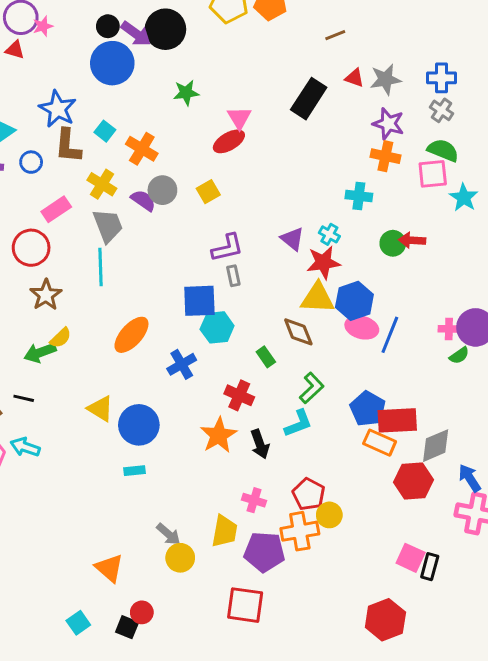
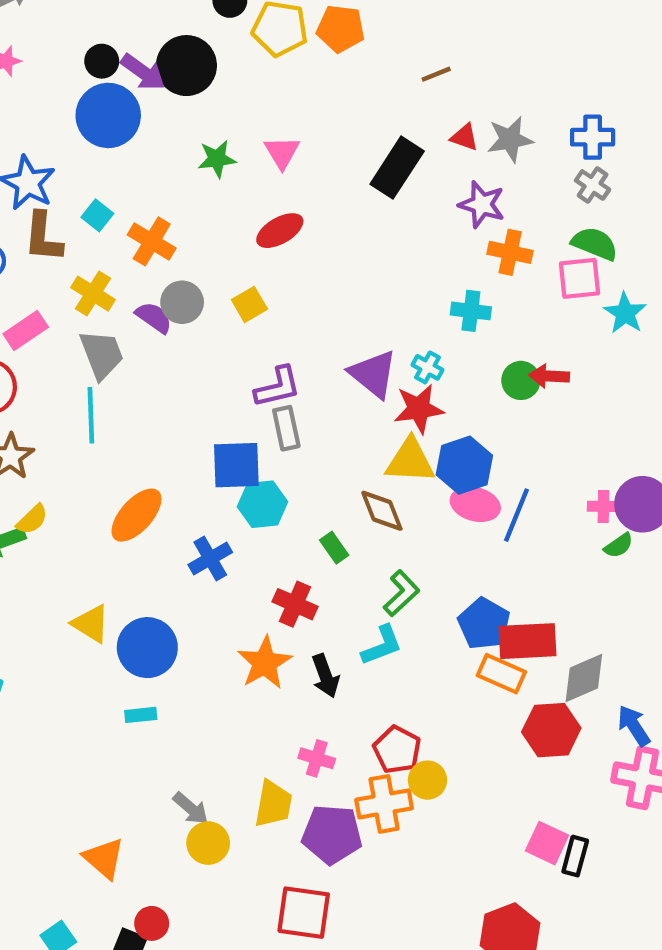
pink triangle: (239, 118) -> (282, 152), moved
purple star: (388, 124) -> (482, 205), moved
purple triangle: (292, 239) -> (373, 374), size x1.4
gray rectangle: (233, 276) -> (286, 428), size x1.4

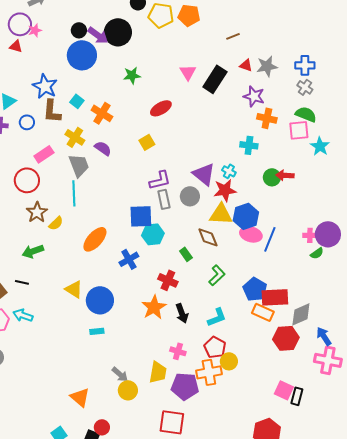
pink triangle: (282, 152) -> (188, 72), moved
gray circle: (182, 302) -> (190, 196), moved
yellow semicircle: (32, 519) -> (56, 223), moved
cyan L-shape: (382, 645) -> (217, 317), moved

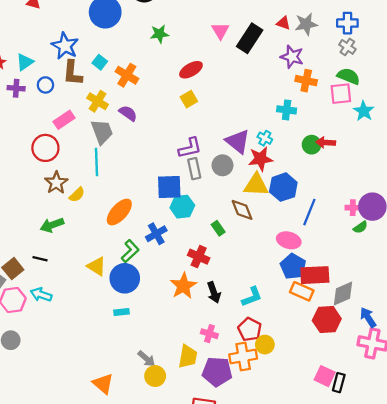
yellow square: (147, 142) -> (189, 99), moved
pink ellipse: (251, 234) -> (289, 240), moved
green L-shape: (217, 275) -> (130, 251), moved

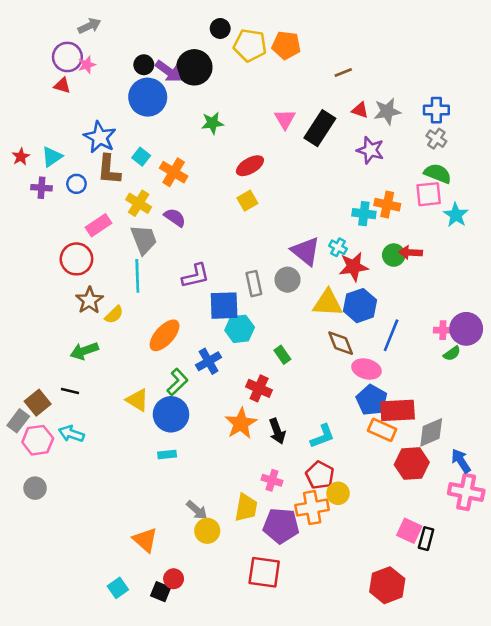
orange cross: (306, 81) -> (387, 205), moved
purple L-shape: (190, 148) -> (196, 276), moved
red star: (261, 159) -> (354, 267), moved
brown diamond: (242, 210) -> (341, 343), moved

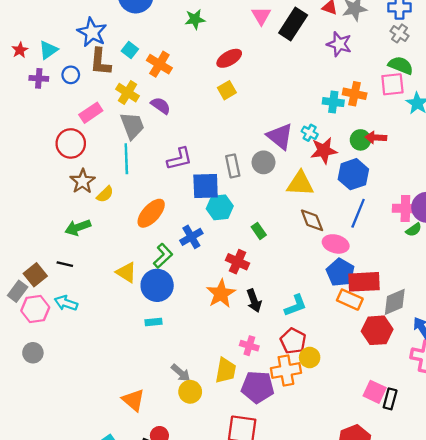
blue hexagon: (360, 306) -> (353, 174), moved
pink cross: (443, 330) -> (405, 208), size x1.5

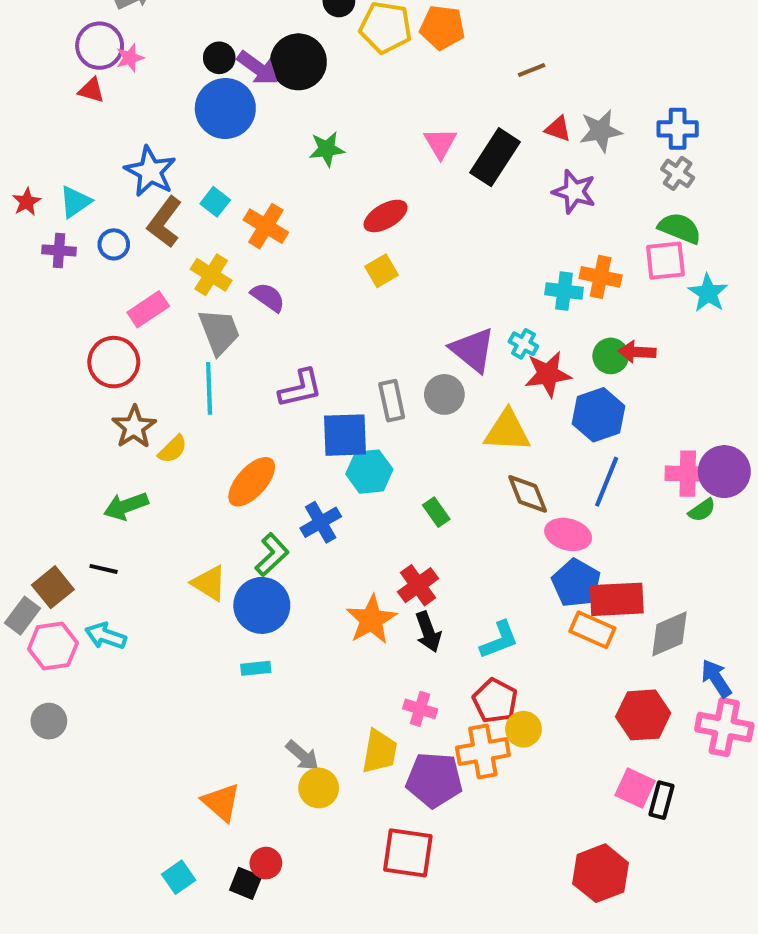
brown L-shape: (100, 62) -> (164, 222), turned 32
red cross: (237, 262) -> (418, 585), moved, turned 30
red hexagon: (377, 330) -> (643, 715), moved

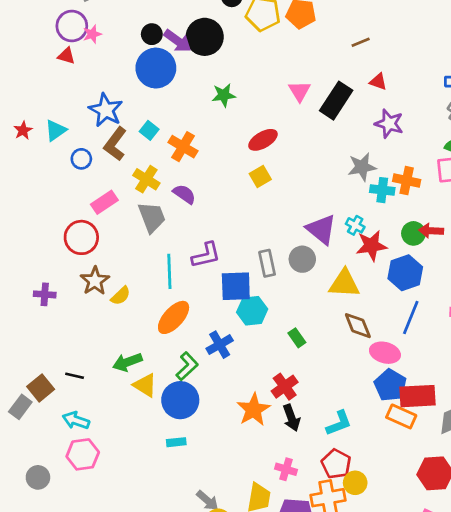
gray star: (601, 131) -> (362, 167), moved
purple cross: (59, 250) -> (45, 294), moved
cyan line: (209, 388) -> (169, 271), moved
green arrow: (126, 506) -> (127, 362), moved
pink hexagon: (53, 646) -> (83, 454), moved

